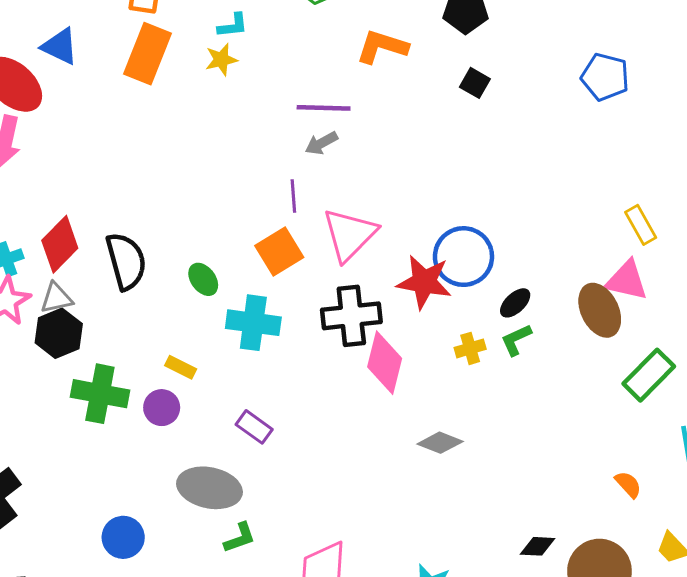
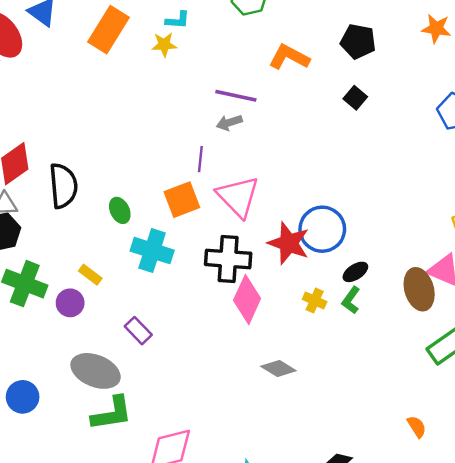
pink triangle: (349, 235) -> (238, 196), turned -39
green L-shape: (516, 340) -> (351, 300), turned -40
yellow cross: (470, 348) -> (315, 300), turned 30
green L-shape: (240, 538) -> (112, 413), size x1.6

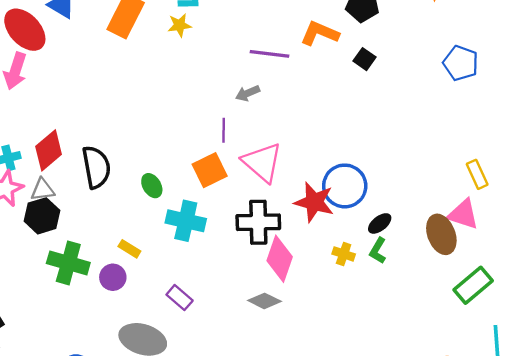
orange L-shape: (289, 57) -> (320, 33), moved
purple line: (236, 96) -> (270, 54), moved
gray diamond: (278, 368) -> (264, 301), moved

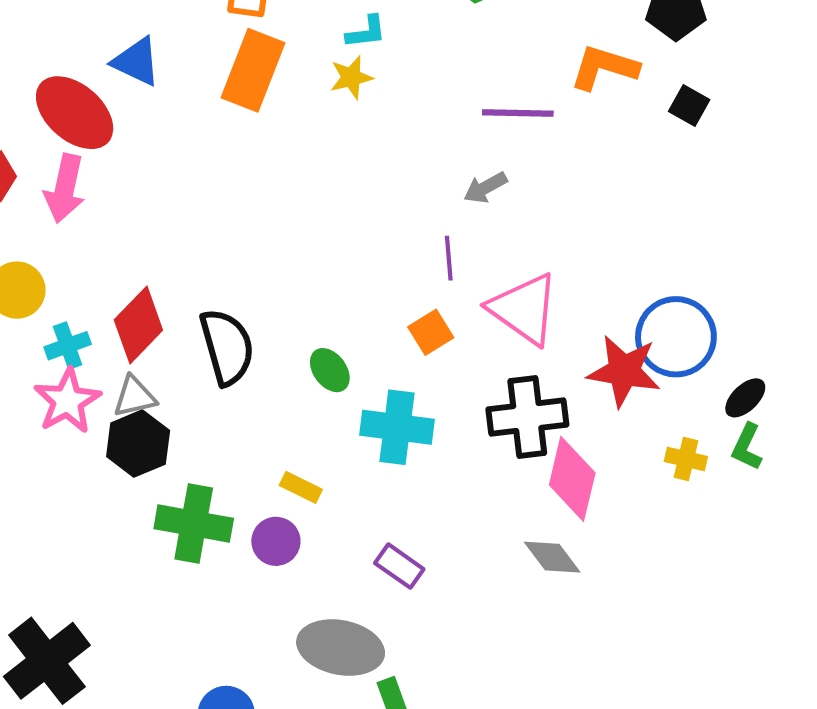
orange square: (210, 170) -> (431, 332), size x0.7
gray diamond: (264, 301) -> (552, 557), turned 32

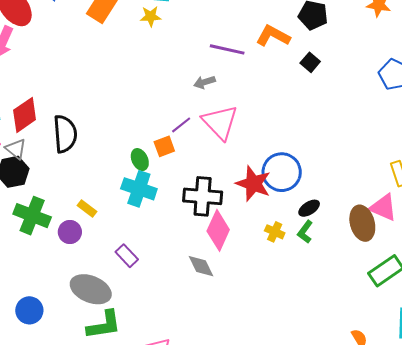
purple line: (449, 258) -> (181, 125), moved, turned 45
pink triangle: (524, 309) -> (220, 122), moved
green ellipse: (330, 370) -> (140, 160), moved
gray triangle: (135, 397) -> (16, 149), turned 40

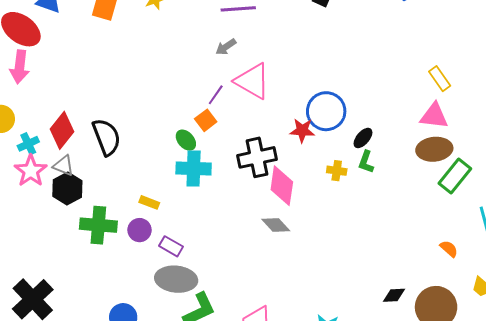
red star: (253, 184) -> (302, 130), size x0.7
brown ellipse: (362, 223) -> (434, 149), moved, turned -64
purple rectangle: (127, 256) -> (171, 246), moved

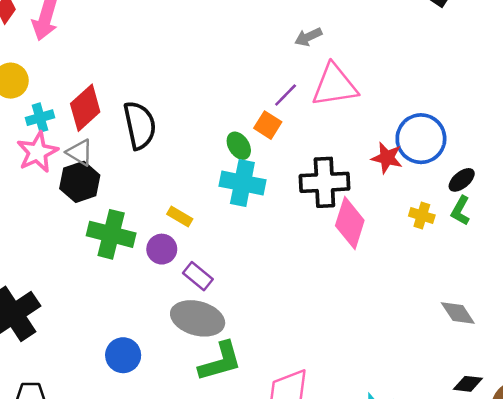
pink triangle: (252, 81) -> (335, 85), turned -48
orange square: (206, 120) -> (268, 125), turned -30
gray diamond: (276, 225) -> (458, 313), moved

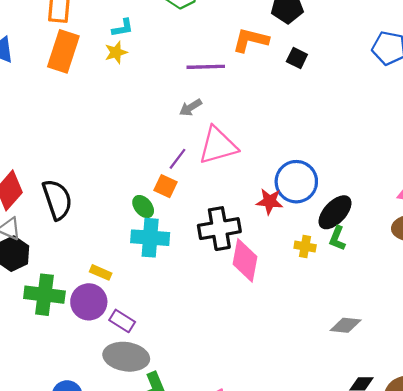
black ellipse: (462, 180) -> (335, 212), size x1.6
purple circle: (162, 249) -> (89, 302), size x1.4
gray diamond: (458, 313) -> (346, 325), turned -44

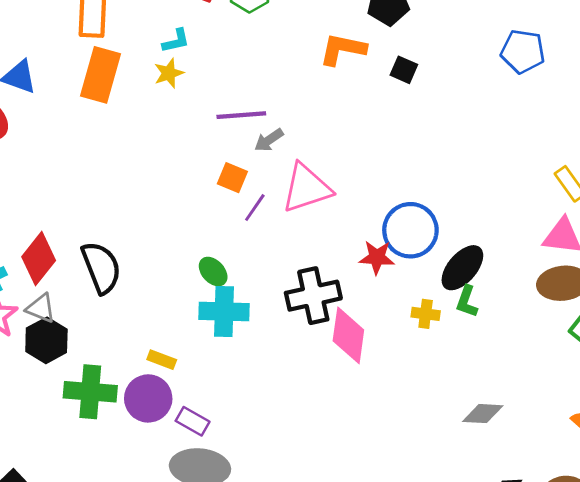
purple line: (206, 67) -> (241, 115), moved
orange square: (165, 186) -> (232, 178), moved

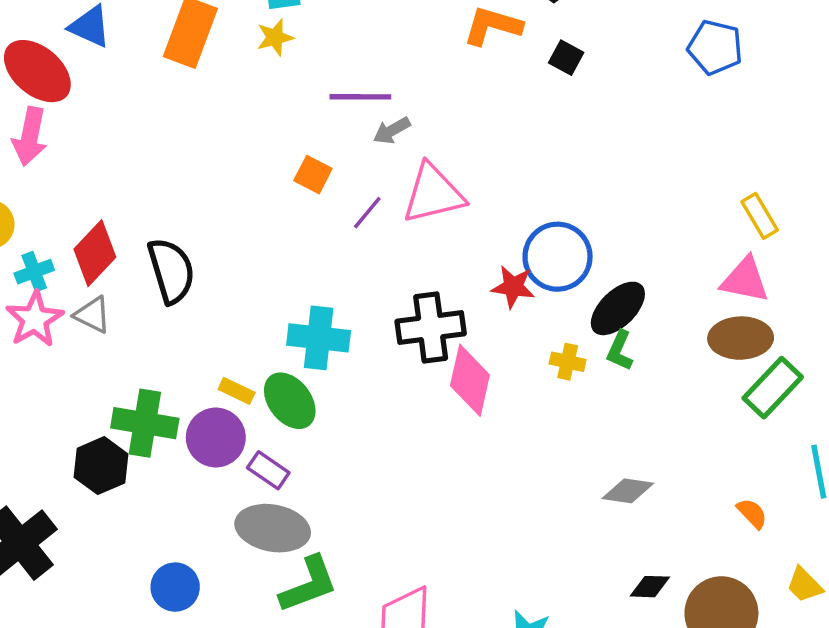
orange square: (232, 178) -> (313, 175), moved
green ellipse: (213, 272) -> (290, 401), moved, size x1.5
black hexagon: (46, 340) -> (101, 466), moved

